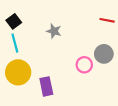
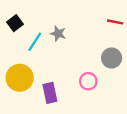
cyan line: (15, 43) -> (35, 42), moved, turned 48
pink circle: (84, 65) -> (88, 81), moved

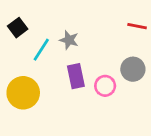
pink circle: (88, 81) -> (105, 86), moved
purple rectangle: (50, 93) -> (76, 76), moved

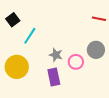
gray star: (69, 40) -> (56, 55), moved
purple rectangle: (76, 76) -> (54, 77), moved

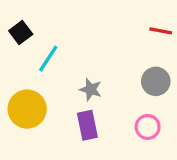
pink circle: (76, 62) -> (148, 127), moved

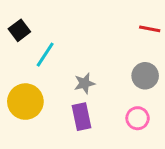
gray star: (91, 90) -> (85, 83), turned -30

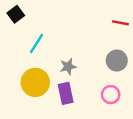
black square: (19, 30) -> (16, 14), moved
yellow circle: (25, 102) -> (35, 82), moved

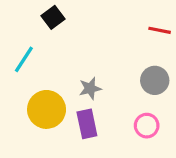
black square: (16, 14) -> (53, 17), moved
cyan line: (36, 43) -> (24, 59), moved

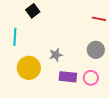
cyan line: (24, 59) -> (15, 37), turned -30
purple rectangle: (87, 124) -> (68, 77), moved, turned -72

